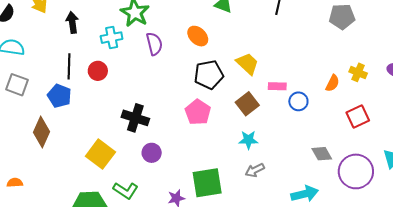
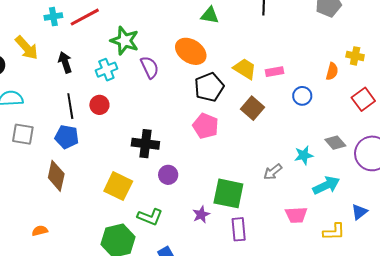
orange ellipse: (198, 36) -> (191, 51), size x1.4
pink rectangle: (277, 86) -> (275, 72), moved
cyan star: (248, 140) -> (304, 155), moved
green square: (207, 183) -> (228, 193), turned 32

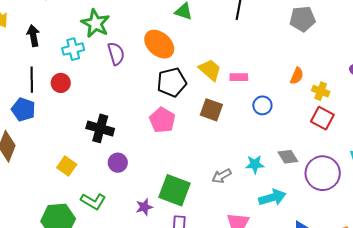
yellow cross: (355, 56) -> (321, 91), moved
orange semicircle: (332, 71) -> (297, 76), moved
red square: (363, 99) -> (322, 118), turned -35
brown square: (252, 108) -> (211, 110), turned -30
yellow square: (118, 186) -> (67, 166), size x0.7

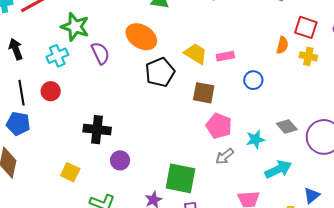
red square: (322, 118) -> (306, 27), moved
pink pentagon: (162, 120) -> (219, 126), moved

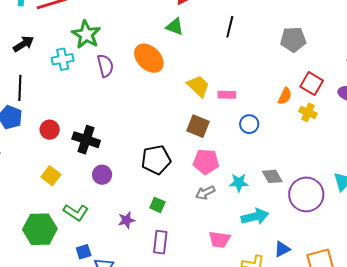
black arrow: (16, 49) -> (23, 44), turned 65
black pentagon: (160, 72) -> (156, 160), moved
red circle: (51, 91) -> (50, 130), moved
pink pentagon: (219, 126) -> (206, 162), turned -30
green square: (180, 178) -> (157, 205), size x0.5

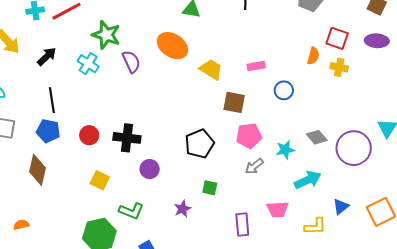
cyan cross: (63, 59) -> (88, 64), turned -35
yellow trapezoid: (198, 86) -> (211, 69), moved
purple rectangle: (160, 242) -> (242, 225), moved

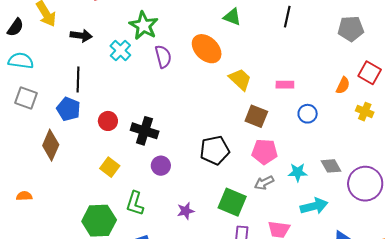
black arrow: (47, 56) -> (81, 36), turned 40
yellow cross: (339, 67) -> (365, 112), moved
green square: (210, 188) -> (232, 202), moved, size x1.8
green L-shape: (131, 211) -> (135, 203), turned 75

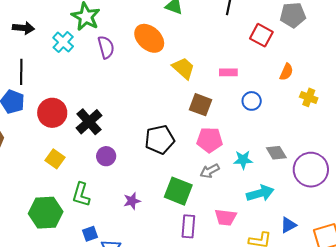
red square: (370, 73) -> (261, 35), moved
red circle: (108, 121) -> (52, 113), size x1.5
black cross: (145, 131) -> (89, 122), turned 32

